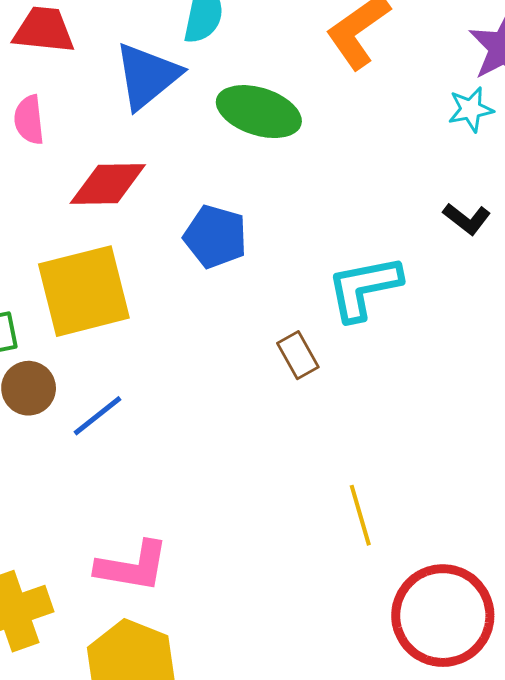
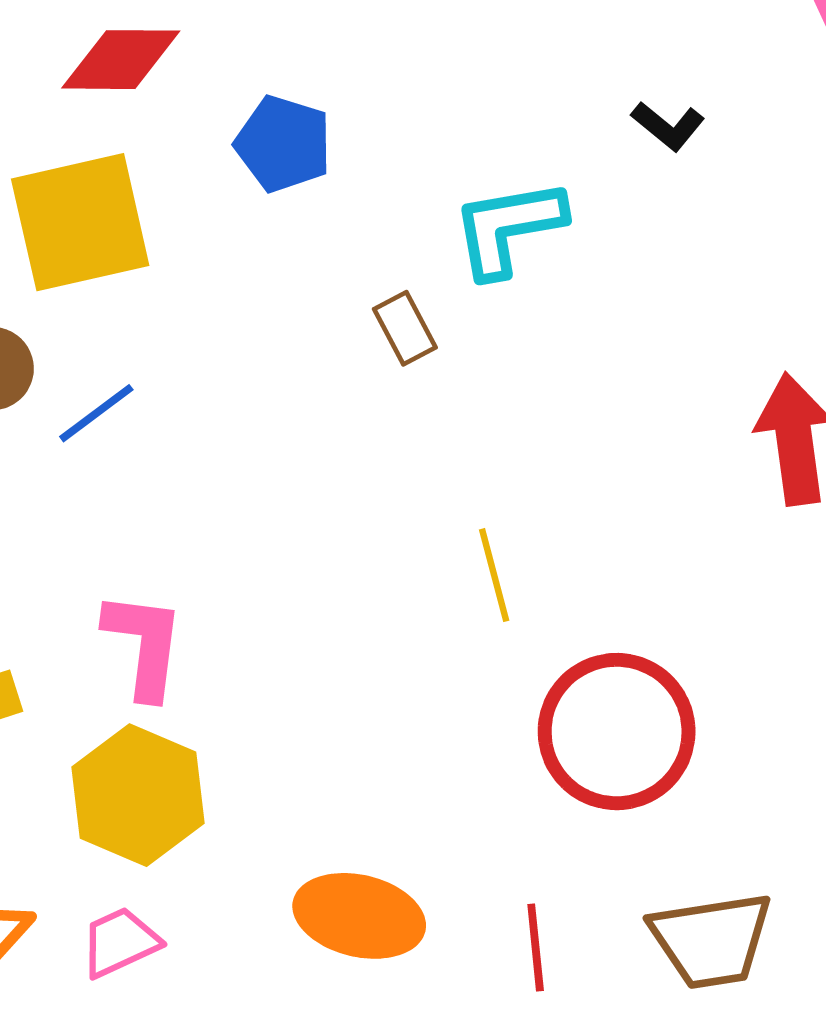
pink L-shape: (132, 566) -> (144, 645), turned -94

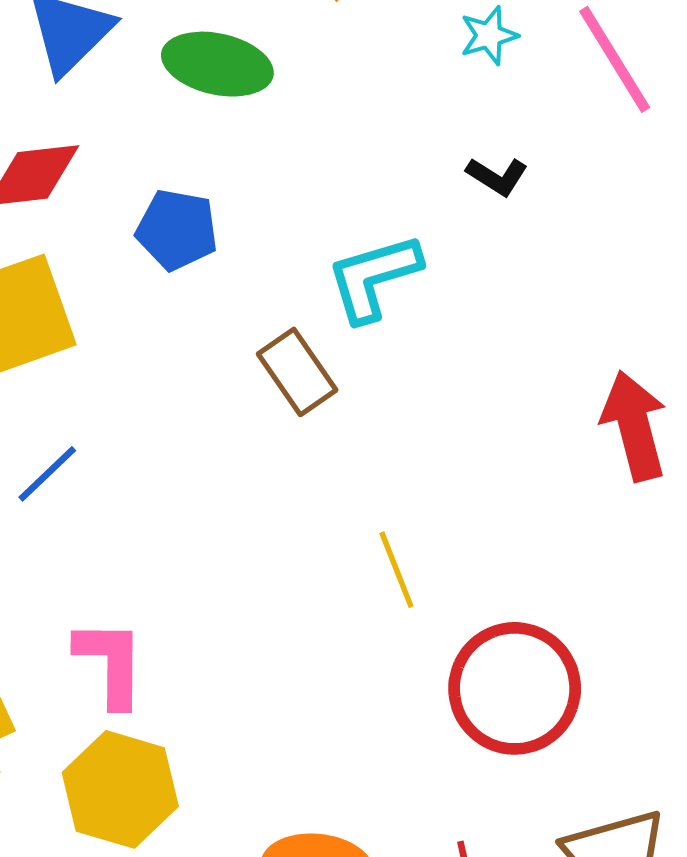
brown rectangle: (405, 328) -> (297, 372), size x1.4

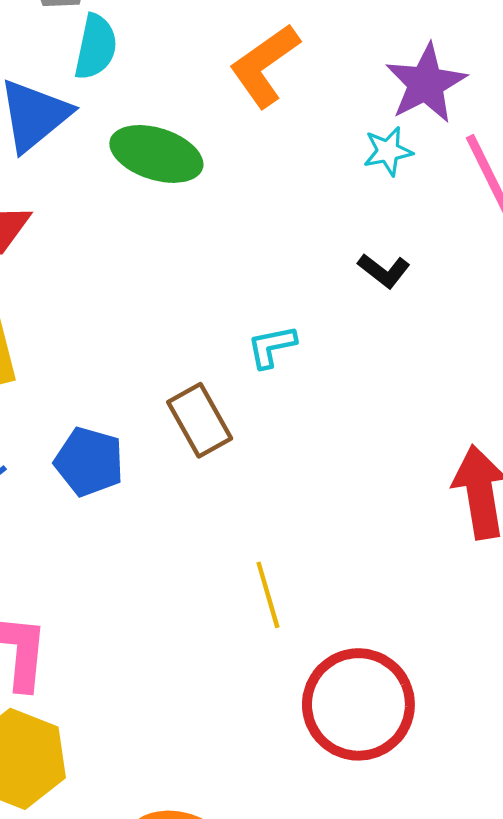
blue pentagon: (177, 230) -> (89, 462), moved
cyan L-shape: (374, 277) -> (272, 346), size x0.6

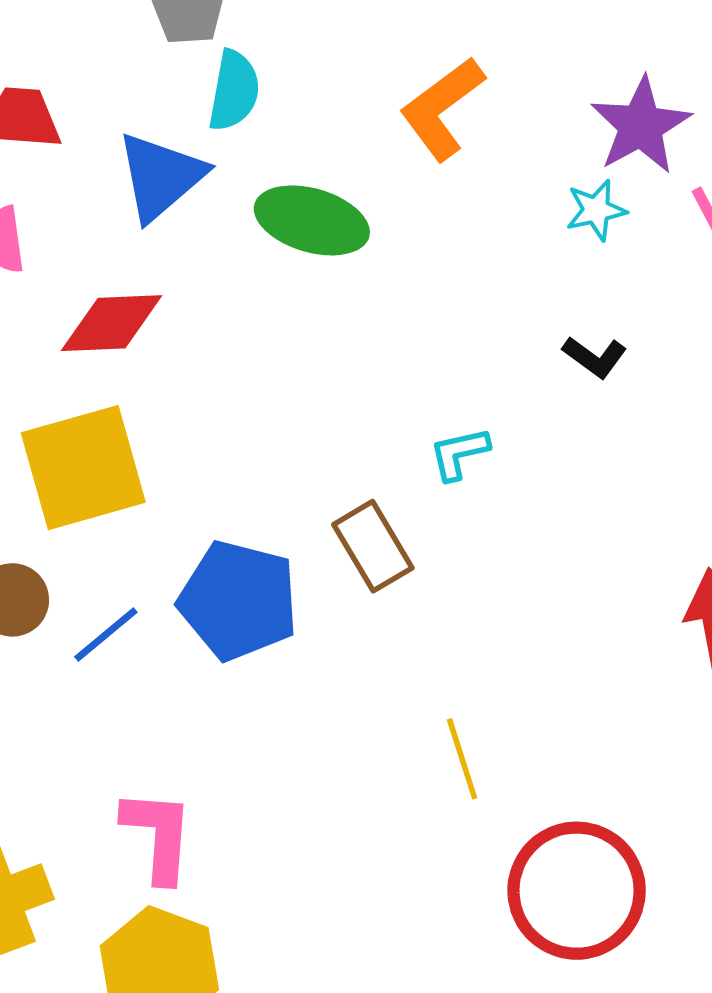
blue pentagon: (89, 462) -> (238, 600), size x1.4

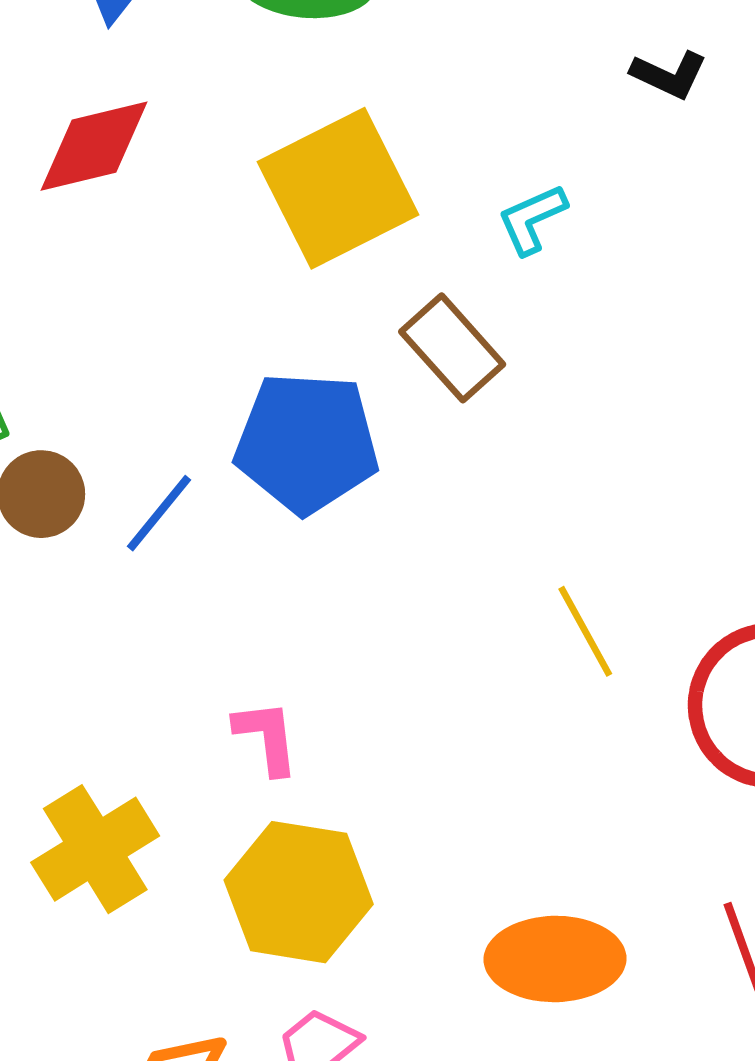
yellow square: (83, 468) -> (338, 188), moved
yellow line: (462, 759) -> (585, 631), moved
pink L-shape: (158, 835) -> (267, 737), size x0.7

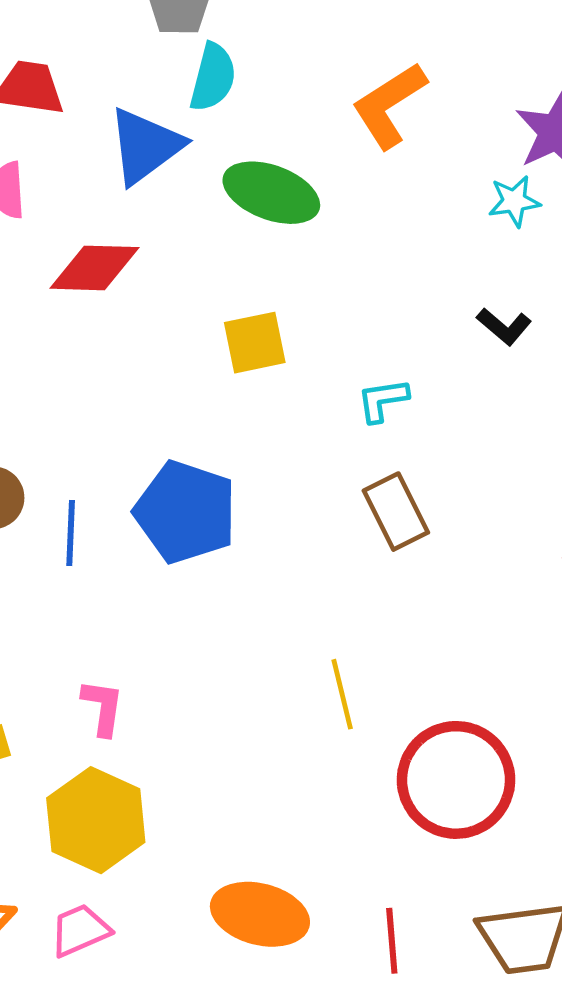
yellow square: (338, 188) -> (255, 343), size x0.6
brown rectangle: (452, 348) -> (396, 512), moved
blue line: (159, 513) -> (71, 533), turned -52

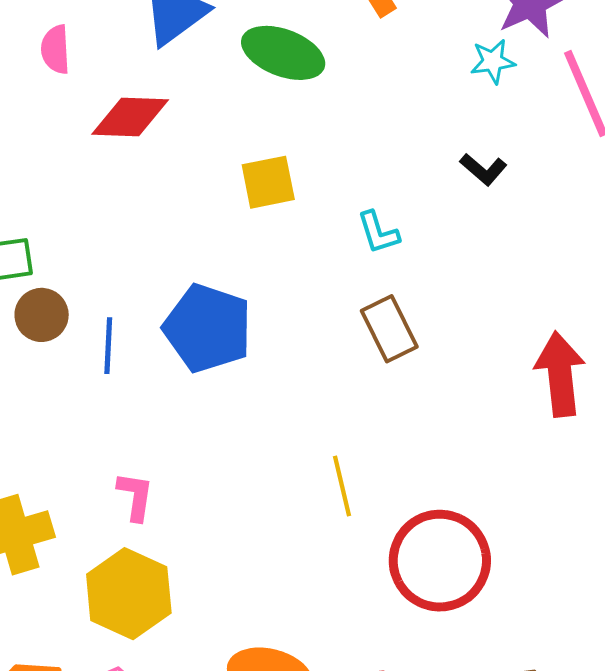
cyan L-shape: (383, 400) -> (378, 232), turned -99

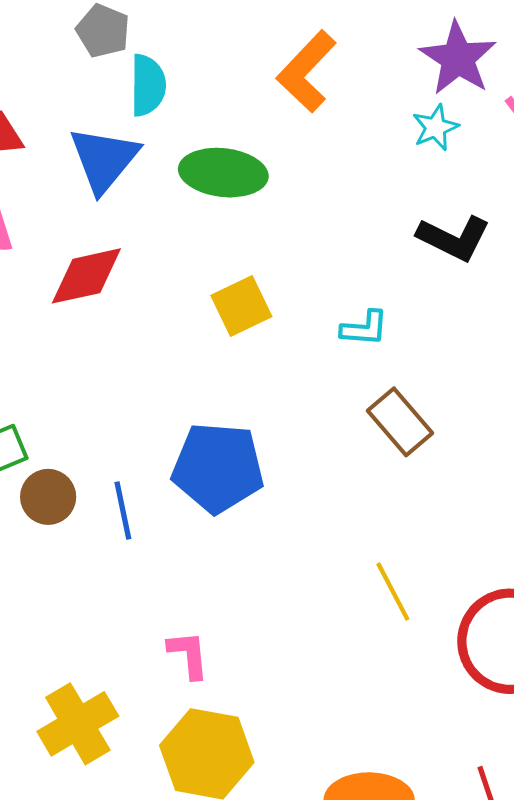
black L-shape: (483, 169) -> (454, 238), size x1.5
cyan L-shape: (378, 232) -> (364, 328), turned -54

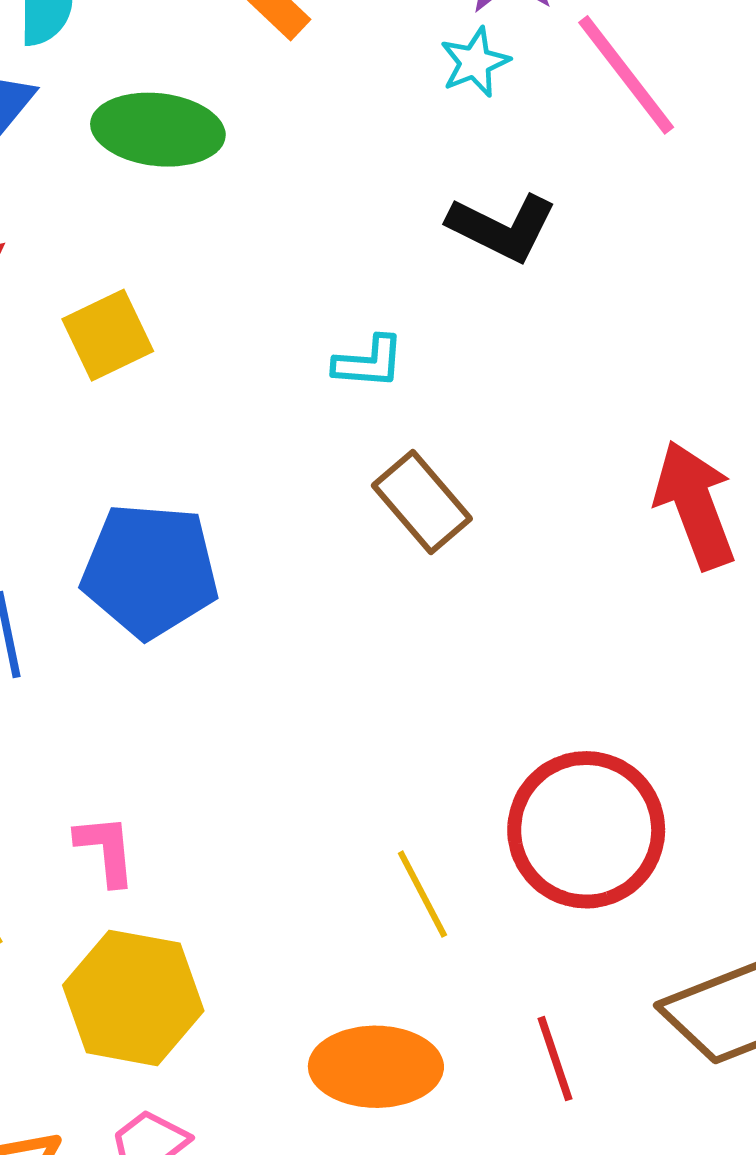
yellow square: (241, 306) -> (108, 335), moved
yellow line: (393, 592) -> (422, 894), moved

